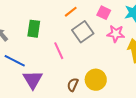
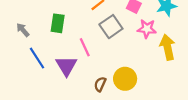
blue line: (15, 61) -> (37, 58), turned 30
purple triangle: (33, 80) -> (66, 66), moved

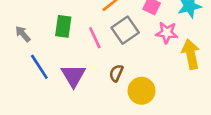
pink line: (85, 47) -> (95, 38), moved
brown semicircle: (100, 84) -> (116, 73), moved

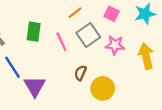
pink star: (167, 33) -> (115, 45), moved
purple triangle: (73, 76) -> (35, 86), moved

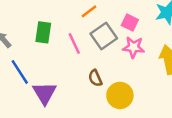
pink square: (112, 14) -> (130, 22), moved
brown semicircle: (80, 73) -> (95, 78), turned -48

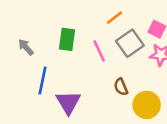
blue line: (20, 72) -> (43, 81), turned 45

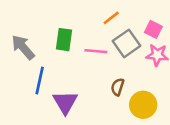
gray arrow: (26, 47) -> (23, 47), size x1.5
pink line: (99, 51) -> (96, 51), turned -60
brown semicircle: (121, 87) -> (118, 87), turned 42

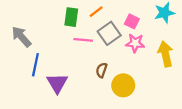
green rectangle: (64, 40) -> (71, 17), moved

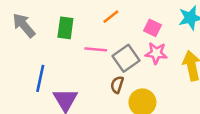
green rectangle: (71, 17) -> (65, 28), moved
gray square: (109, 33) -> (126, 58), moved
gray arrow: (21, 37) -> (24, 25), moved

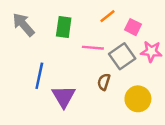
pink square: (153, 28) -> (133, 27), moved
brown semicircle: (117, 85) -> (104, 82), moved

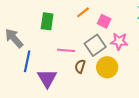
gray arrow: (24, 25) -> (14, 38), moved
pink line: (93, 48) -> (66, 50), moved
yellow circle: (138, 99) -> (107, 67), moved

